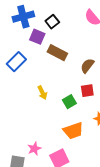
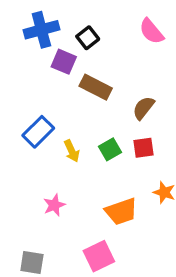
blue rectangle: (16, 62) -> (38, 132), moved
green square: (69, 102) -> (110, 149), moved
pink star: (34, 149) -> (54, 205), moved

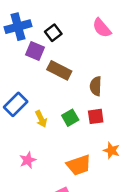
brown semicircle: (144, 108) -> (96, 86), turned -36

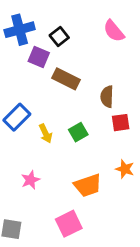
red square: (96, 116) -> (121, 123), moved

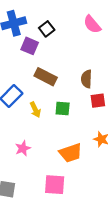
brown rectangle: (66, 79) -> (46, 77), moved
green square: (78, 132) -> (63, 109), turned 35
pink square: (69, 224) -> (55, 185), turned 30

